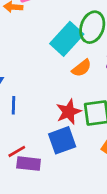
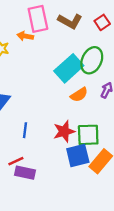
blue line: (14, 105) -> (25, 130), moved
blue square: (62, 140) -> (78, 155), moved

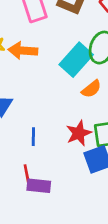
orange arrow: (25, 36) -> (23, 51), moved, size x1.5
red line: (16, 161) -> (27, 174), turned -70

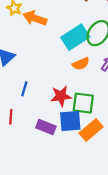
purple rectangle: (39, 186) -> (46, 127), moved

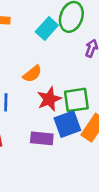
cyan rectangle: (75, 37) -> (47, 29), size x0.7
orange semicircle: (81, 64) -> (32, 74), moved

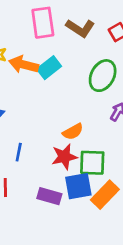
cyan rectangle: (47, 29) -> (49, 68), moved
orange semicircle: (32, 74) -> (73, 132), moved

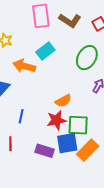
orange arrow: (24, 65) -> (24, 66), moved

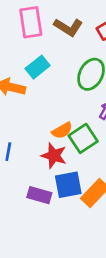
red star: (56, 120) -> (54, 156), turned 30
green square: (78, 125) -> (83, 138), moved, turned -35

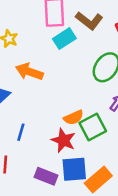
cyan rectangle: (38, 67) -> (64, 39), moved

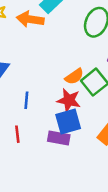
orange arrow: (29, 72) -> (30, 19), moved
blue square: (74, 169) -> (68, 121), moved

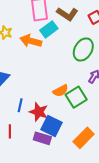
red star: (69, 100) -> (39, 112), moved
blue square: (68, 121) -> (51, 126), turned 35

